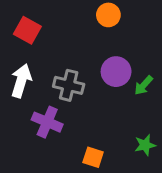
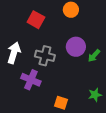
red square: (27, 30) -> (36, 20), moved

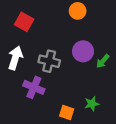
red square: (36, 20) -> (24, 22), moved
green star: (95, 95) -> (92, 104), moved

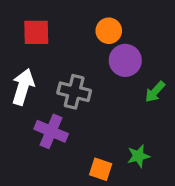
orange circle: (78, 11) -> (109, 31), moved
red square: (24, 22) -> (36, 32), turned -30
purple circle: (83, 51) -> (125, 60), moved

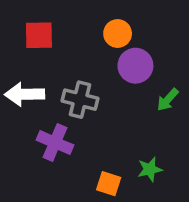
white arrow: (23, 87) -> (25, 94), turned -108

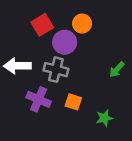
red square: (39, 35) -> (42, 25), moved, turned -30
purple circle: (135, 66) -> (65, 42), moved
orange square: (109, 184) -> (73, 102), moved

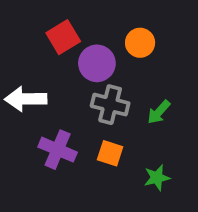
orange circle: (82, 24) -> (140, 43), moved
gray cross: (56, 70) -> (110, 105), moved
green arrow: (117, 70) -> (159, 112), moved

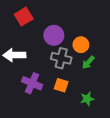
red square: (63, 37) -> (24, 17), moved
orange circle: (140, 43) -> (81, 45), moved

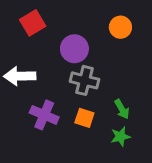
orange circle: (81, 45) -> (120, 27), moved
green arrow: (88, 62) -> (122, 109), moved, turned -72

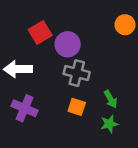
red square: (33, 23) -> (40, 33), moved
orange circle: (120, 27) -> (125, 25), moved
purple cross: (44, 115) -> (24, 108), moved

